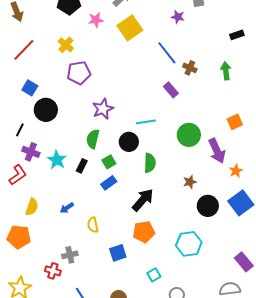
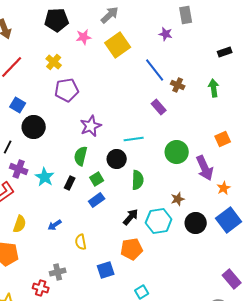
black arrow: (143, 200) -> (131, 217), size x0.7
cyan hexagon: (189, 244) -> (159, 221), moved

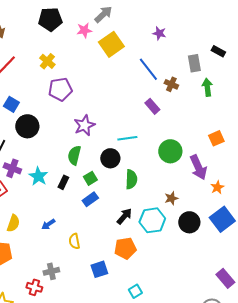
gray rectangle: (186, 15) -> (194, 63), moved
pink star: (84, 37) -> (84, 30), moved
black rectangle: (225, 52) -> (218, 51), turned 48

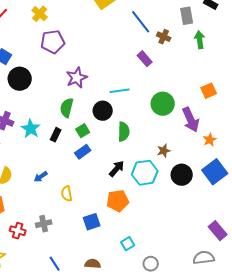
red cross: (34, 287) -> (18, 231), moved

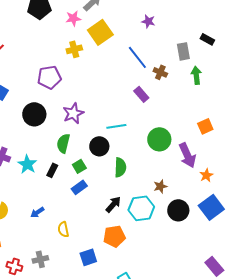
yellow cross: (40, 14) -> (74, 49), moved, turned 35
black circle: (20, 79) -> (34, 114), moved

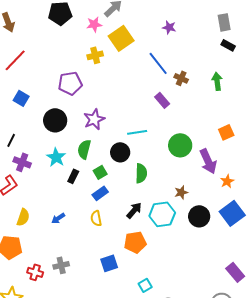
gray rectangle: (183, 51) -> (224, 22), moved
cyan star: (27, 164) -> (56, 157), moved
yellow semicircle: (63, 229) -> (96, 218), moved

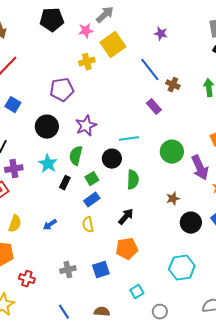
purple cross: (22, 162) -> (14, 169), turned -30
cyan hexagon: (162, 214) -> (182, 268), moved
gray cross: (61, 265) -> (68, 270), moved

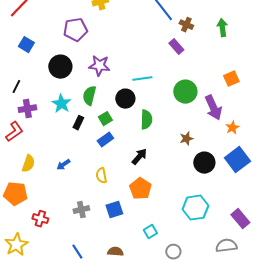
purple rectangle: (154, 107) -> (176, 47), moved
purple star: (86, 126) -> (99, 66), turned 30
yellow semicircle: (88, 225) -> (101, 176), moved
orange pentagon: (127, 249) -> (140, 189), turned -30

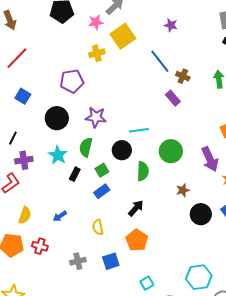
green circle: (185, 92) -> (171, 151), moved
cyan hexagon: (195, 208) -> (199, 277), moved
red cross: (40, 219) -> (40, 246), moved

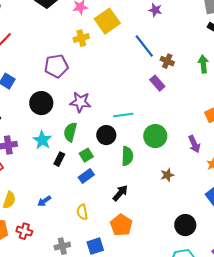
purple arrow: (210, 159) -> (194, 144), size x0.7
black circle: (201, 214) -> (185, 225), moved

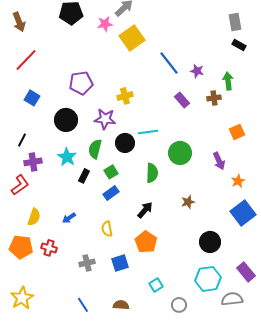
purple star: (155, 10) -> (197, 71), moved
yellow cross: (81, 38) -> (125, 96), moved
brown cross: (167, 61) -> (214, 98), moved, turned -32
black circle: (106, 135) -> (125, 143), moved
brown star: (167, 175) -> (188, 202), moved

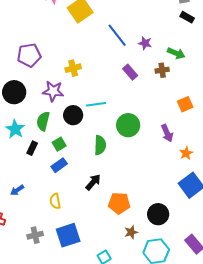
green arrow: (228, 81) -> (176, 53), turned 120
brown star: (188, 202) -> (131, 232), moved
orange pentagon: (146, 242) -> (119, 203), moved, turned -30
blue square: (120, 263) -> (68, 235), size x1.4

